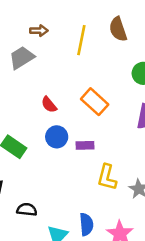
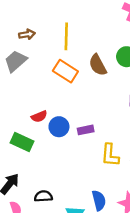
brown semicircle: (118, 29) -> (98, 65), moved
orange rectangle: (95, 102) -> (65, 71), moved
red semicircle: (49, 105) -> (39, 116), moved, turned -63

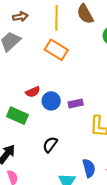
brown semicircle: (98, 65) -> (85, 14), moved
black semicircle: (43, 196) -> (50, 145), moved, turned -49

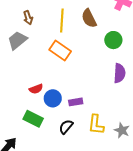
brown arrow: (20, 17) -> (28, 18), turned 80
green rectangle: (17, 116) -> (33, 119), moved
black semicircle: (50, 145) -> (66, 127), moved

